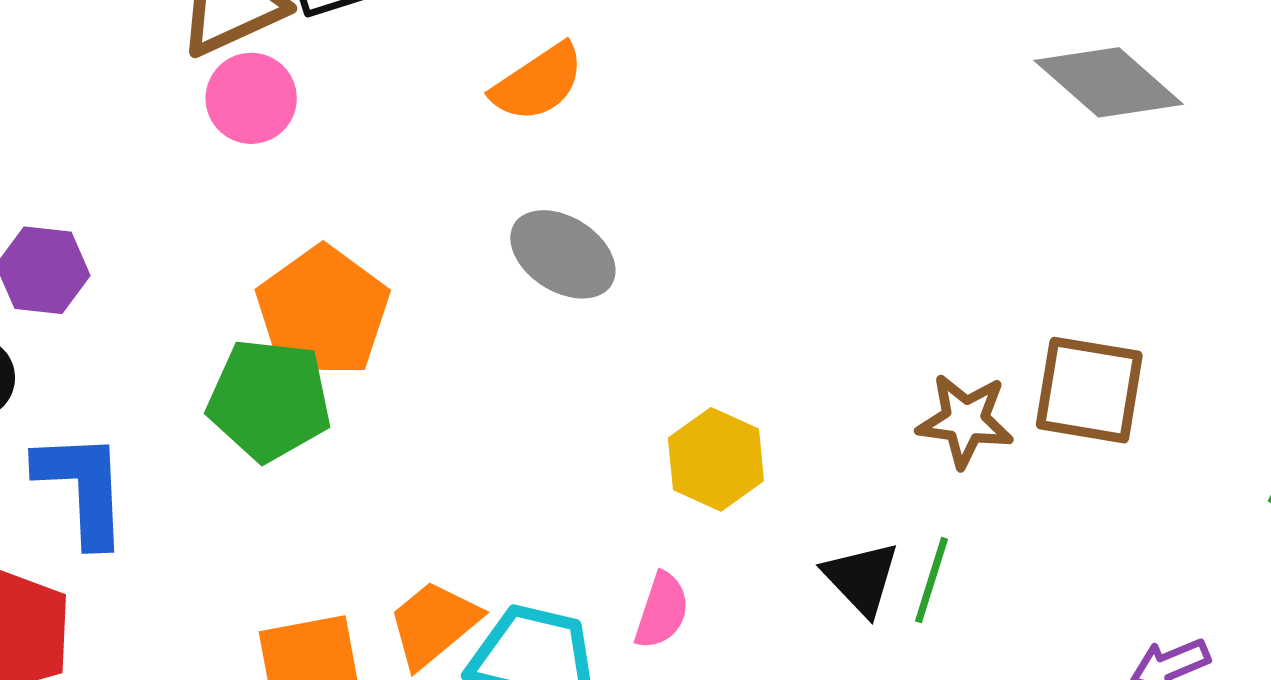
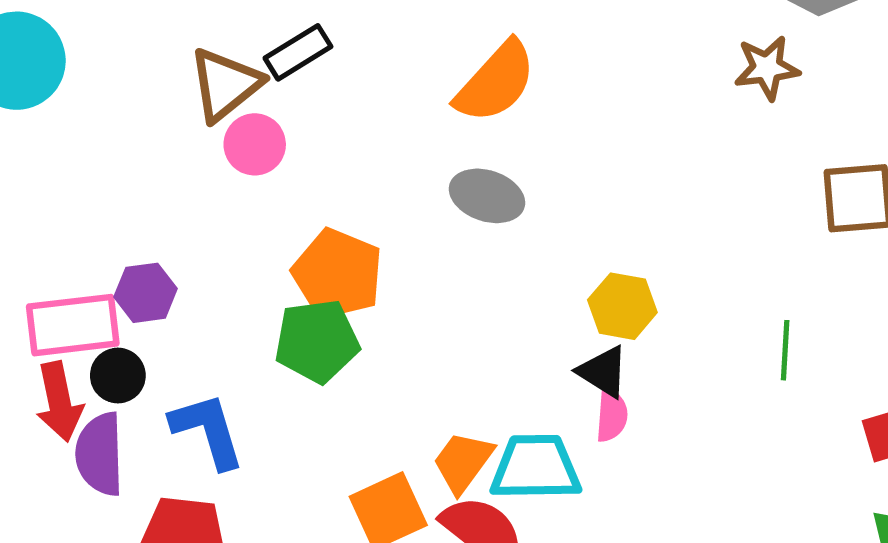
orange semicircle: (538, 83) -> (496, 82), moved, size x1.4
brown star: (965, 421) -> (767, 68), moved
black triangle: (861, 578) -> (603, 372), moved

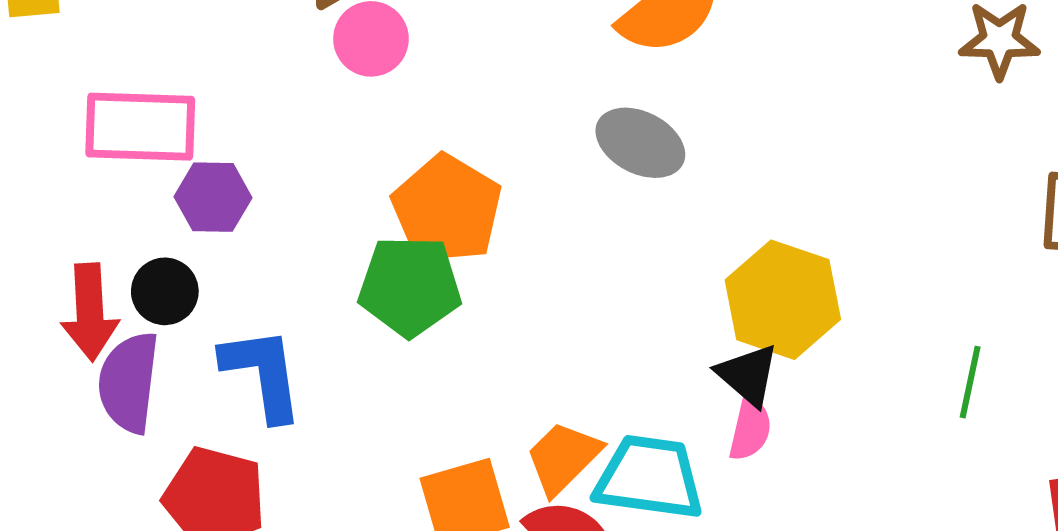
yellow hexagon: (622, 306) -> (783, 300), size x1.4
pink rectangle: (73, 325) -> (140, 127), moved

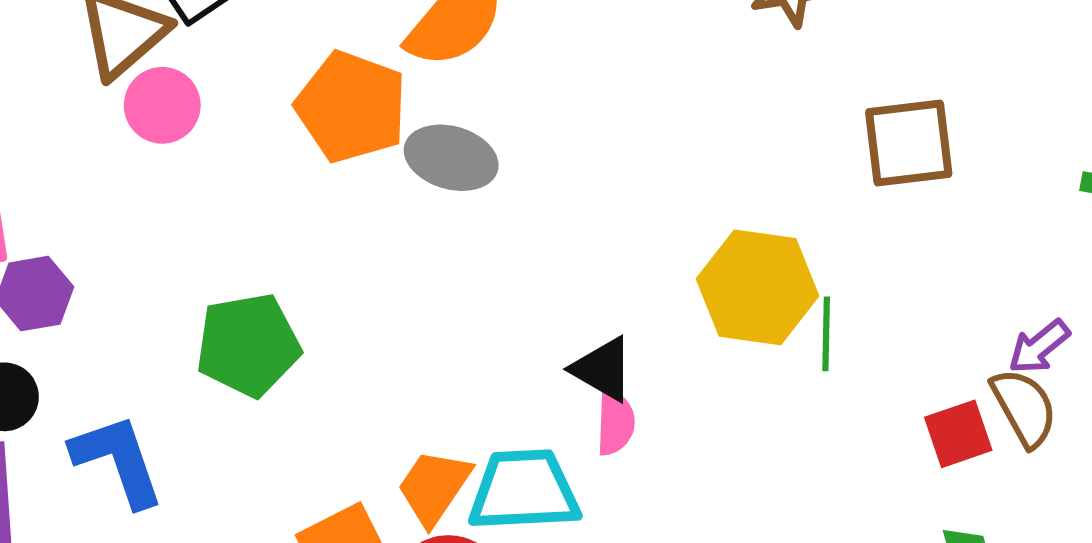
orange pentagon: (447, 209) -> (351, 107), moved
yellow hexagon: (783, 300) -> (758, 287), moved

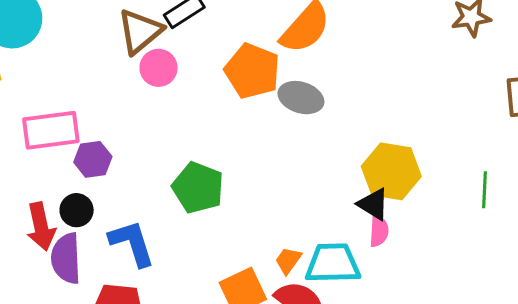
yellow hexagon: (758, 287) -> (391, 171), moved
green pentagon: (248, 345) -> (198, 188), turned 30
orange trapezoid: (434, 487) -> (288, 260), size x0.7

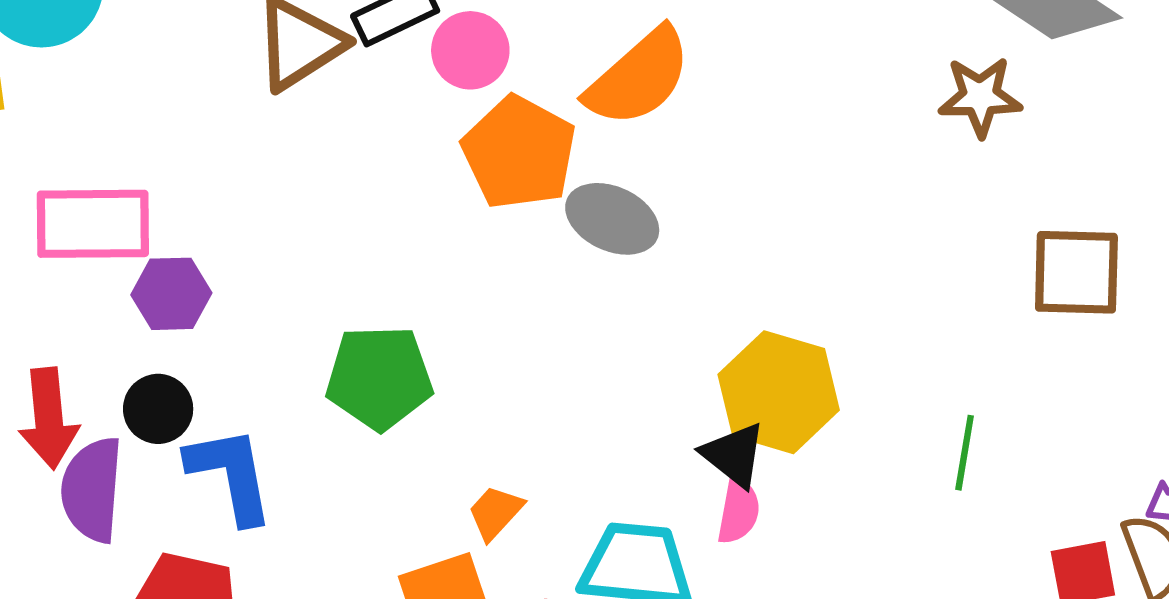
pink circle: (159, 68) -> (470, 50), moved
green pentagon: (198, 188) -> (379, 378), turned -30
black circle: (77, 210) -> (158, 409), moved
orange trapezoid: (288, 260) -> (495, 512), moved

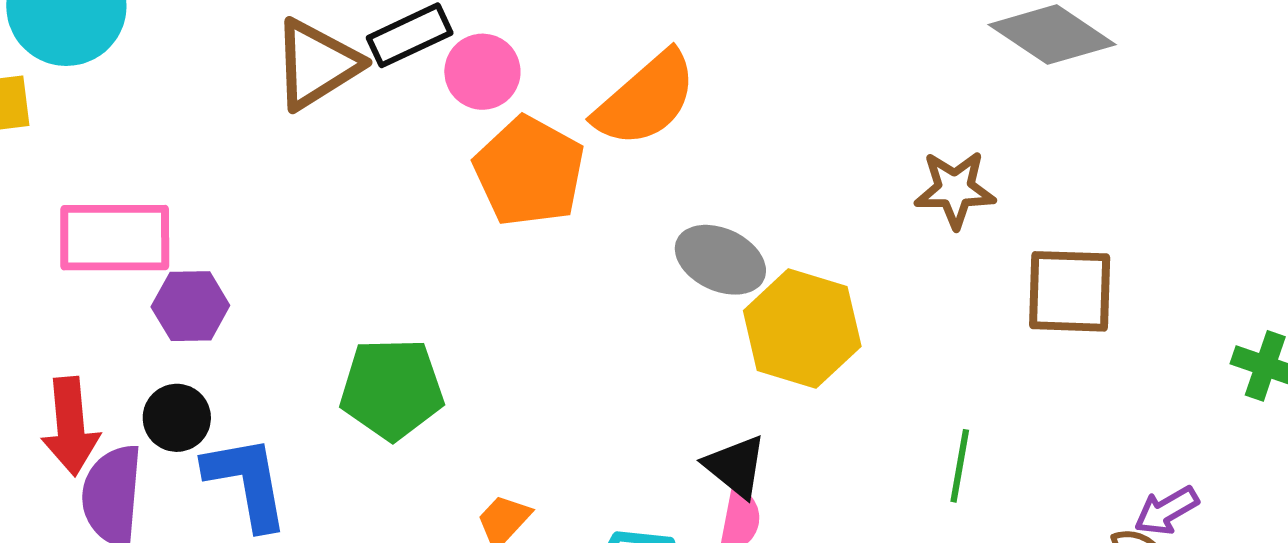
brown star: (980, 97) -> (955, 189), moved
gray ellipse: (612, 219) -> (720, 260), moved
yellow hexagon: (779, 392) -> (802, 328), moved

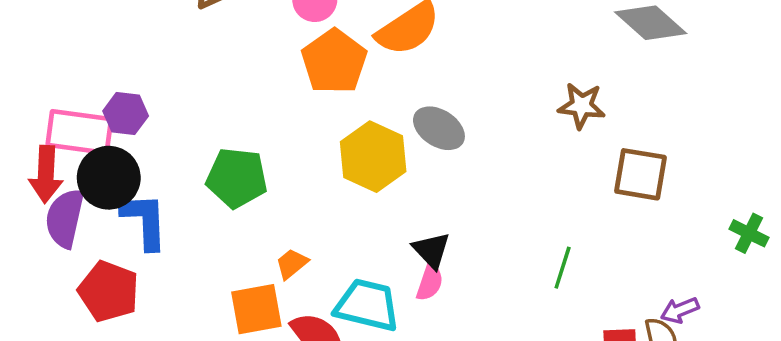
pink rectangle: (115, 238) -> (79, 132), moved
yellow hexagon: (802, 328) -> (373, 157), moved
black circle: (177, 418) -> (109, 178), size x1.6

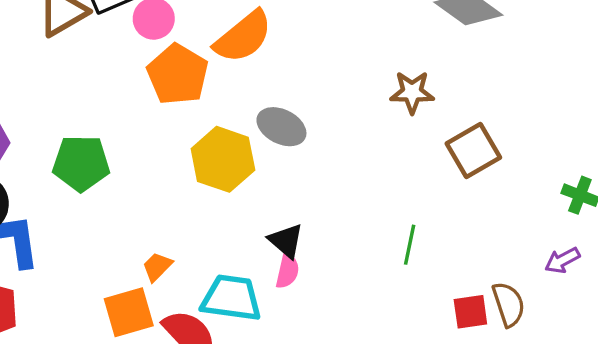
brown square: (641, 174) -> (473, 150), turned -34
green pentagon: (237, 178) -> (81, 163), moved
purple arrow: (680, 310) -> (562, 260), moved

